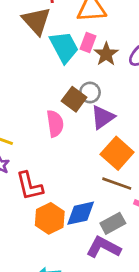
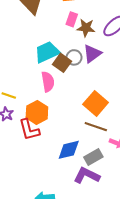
cyan trapezoid: (64, 47) -> (47, 52), moved, turned -85
brown star: (106, 54) -> (86, 28), turned -30
purple triangle: (103, 117) -> (92, 54), moved
orange hexagon: (50, 218) -> (37, 112), moved

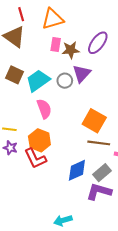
brown square: (62, 63) -> (15, 75), moved

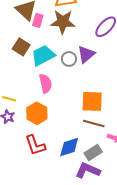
pink rectangle: (56, 44) -> (38, 20), moved
brown star: (71, 50) -> (63, 22), moved, size x1.4
orange square: (94, 121) -> (92, 101), turned -35
red L-shape: (35, 158) -> (35, 145), moved

